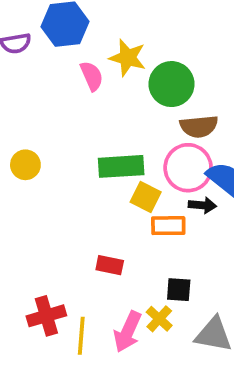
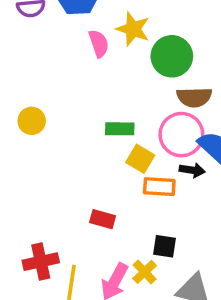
green rectangle: (121, 166) -> (120, 129), size x0.7

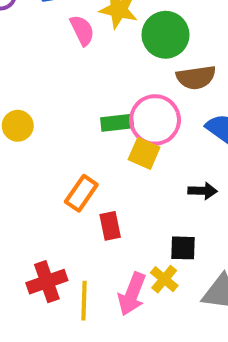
pink circle: (181, 135) -> (155, 120), moved
black arrow: (192, 170) -> (203, 191), moved
orange rectangle: (159, 187) -> (81, 193), moved, turned -52
red rectangle: (103, 219) -> (110, 226), turned 70

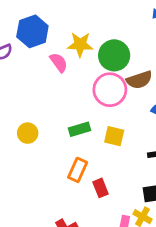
pink circle: (155, 120) -> (110, 90), moved
green rectangle: (117, 123) -> (80, 129), moved

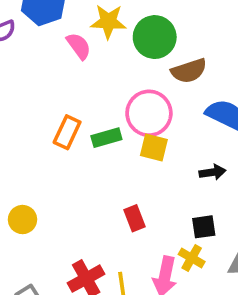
pink circle: (110, 90) -> (149, 113), moved
yellow circle: (28, 133) -> (22, 220), moved
orange rectangle: (78, 170) -> (67, 132), moved

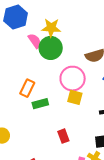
green circle: (155, 37) -> (51, 48), moved
green rectangle: (106, 138) -> (40, 104), moved

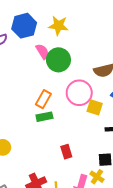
yellow star: (51, 28) -> (58, 26), moved
orange rectangle: (27, 88) -> (43, 99), moved
yellow square: (75, 97) -> (95, 107), moved

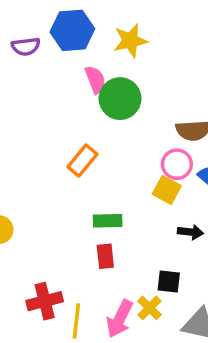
yellow star: (58, 26) -> (130, 41), turned -30
pink circle: (79, 93) -> (177, 164), moved, size x0.7
green rectangle: (44, 117) -> (108, 221), moved

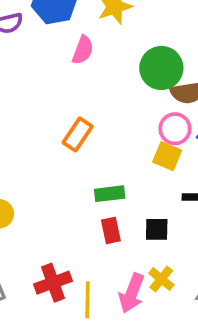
pink semicircle: (95, 80) -> (83, 50), turned 48
green circle: (120, 99) -> (161, 68), moved
black square: (169, 281) -> (157, 229), moved

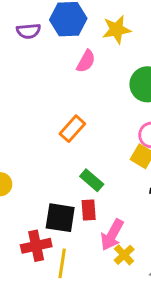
green rectangle: (110, 194) -> (92, 180), turned 40
black square: (157, 229) -> (60, 218), moved, size x1.5
pink arrow: (132, 293) -> (112, 235), moved

